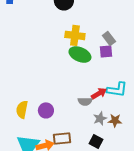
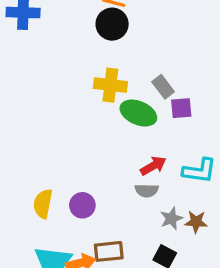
yellow cross: (75, 35) -> (110, 85), moved
gray rectangle: (109, 38) -> (163, 87), moved
red arrow: (99, 93) -> (153, 166), moved

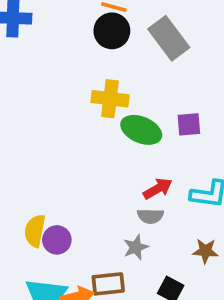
gray rectangle: (163, 87) -> (169, 38), moved, size x1.6
purple circle: (82, 205) -> (57, 240), moved
gray star: (171, 218) -> (136, 247), moved

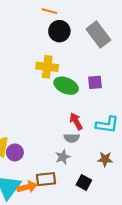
black circle: (112, 31) -> (59, 31), moved
gray rectangle: (169, 38) -> (98, 34), moved
red arrow: (158, 189) -> (76, 121), turned -90

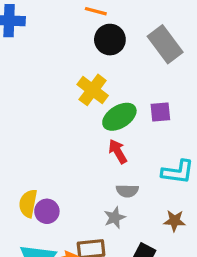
yellow cross: (47, 67) -> (93, 90), turned 30
green ellipse: (66, 86) -> (119, 117), turned -55
red arrow: (76, 121) -> (118, 151), moved

